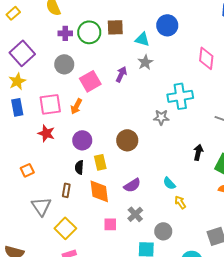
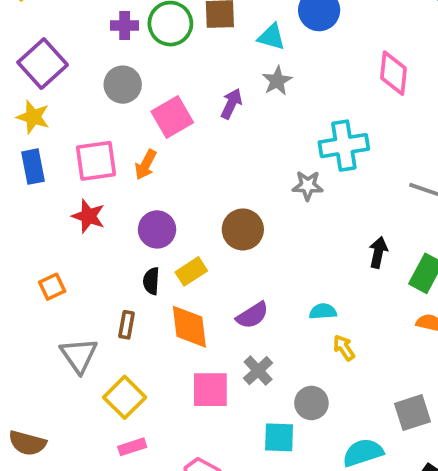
yellow star: (17, 81) -> (33, 117), turned -30
yellow rectangle: (100, 162) -> (191, 271), turned 70
cyan semicircle: (169, 183) -> (323, 311), turned 128
pink square: (110, 224) -> (210, 390), size x1.5

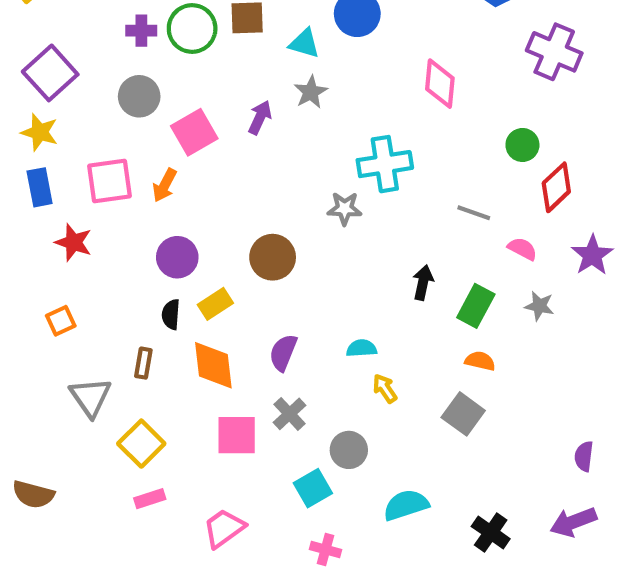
red star: (88, 216) -> (73, 242), moved
purple semicircle: (252, 315) -> (283, 353), turned 144
gray square: (413, 413) -> (463, 414), moved, turned -36
cyan square: (279, 437) -> (313, 488), turned -32

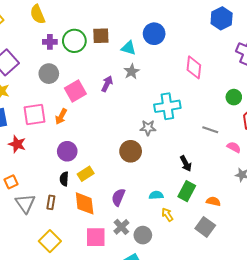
brown circle: (273, 257) -> (131, 151), moved
black arrow: (423, 283) -> (186, 164), turned 140
green rectangle: (476, 306) -> (187, 191), moved
gray triangle: (90, 397) -> (25, 203), moved
gray circle: (349, 450) -> (143, 235), moved

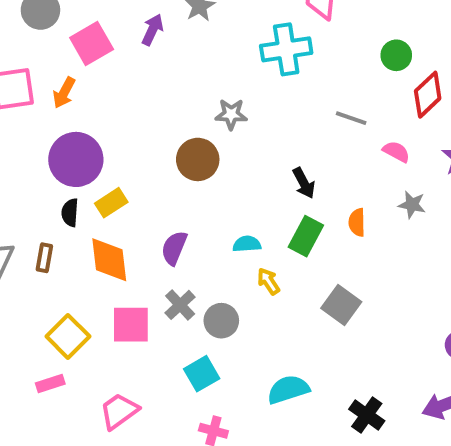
cyan cross: (167, 106) -> (286, 49), moved
purple circle: (67, 151) -> (76, 159), size x1.4
orange semicircle: (213, 201) -> (357, 222), moved, turned -104
yellow square: (50, 241) -> (68, 336), moved

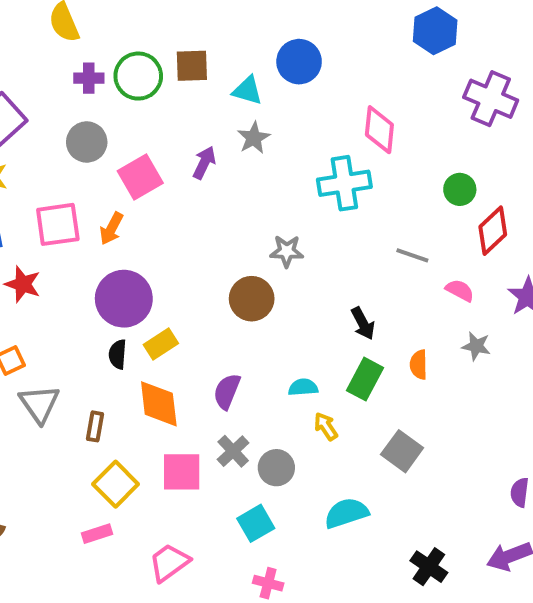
brown rectangle: (44, 258) -> (95, 426), moved
cyan semicircle: (288, 389) -> (346, 513), moved

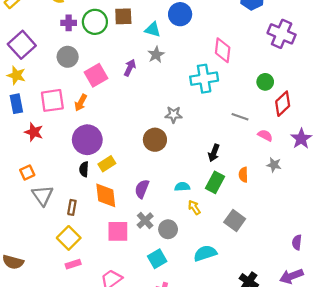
black arrow: (363, 323) -> (214, 153), turned 49
yellow square: (116, 484) -> (69, 238), moved

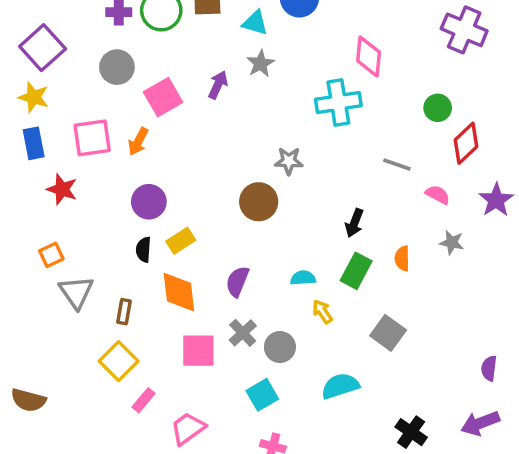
purple circle: (87, 140) -> (149, 202), size x0.7
pink rectangle: (73, 264) -> (144, 400), moved, turned -32

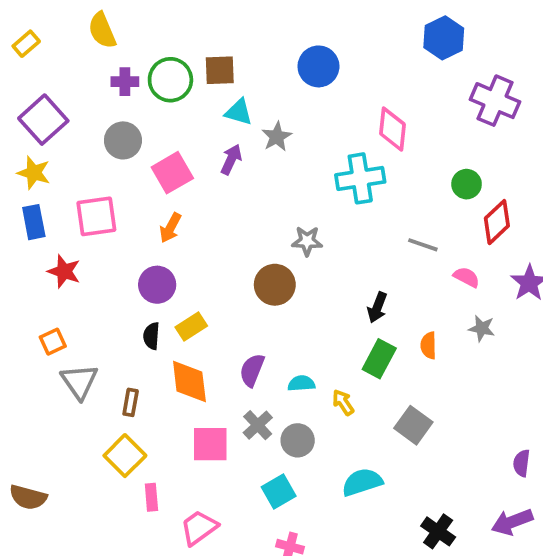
cyan triangle: (255, 23) -> (239, 112), moved
orange arrow: (138, 141) -> (170, 228), moved
cyan semicircle: (303, 278) -> (301, 383), moved
pink rectangle: (144, 400) -> (151, 497), turned -45

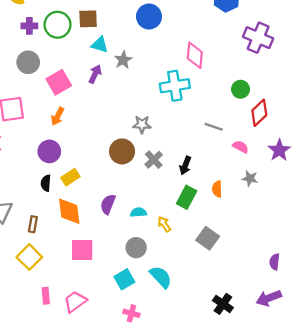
gray cross: (258, 425) -> (154, 160), moved
cyan semicircle: (362, 482) -> (161, 277), moved, turned 65
pink rectangle: (151, 497) -> (46, 296), moved

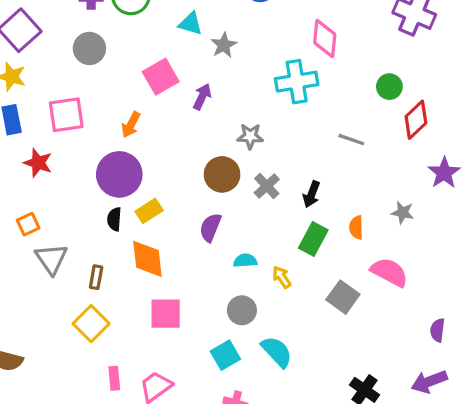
purple arrow: (95, 74) -> (202, 97), moved
pink square: (59, 82) -> (161, 77), moved
pink semicircle: (241, 147) -> (389, 272), moved, size x1.6
purple circle: (49, 151) -> (119, 174), size x1.4
purple semicircle: (108, 204) -> (210, 227), moved

